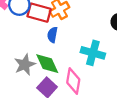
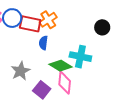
green diamond: (47, 64) -> (61, 66), moved, turned -30

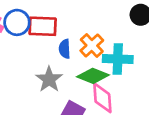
orange cross: (48, 20) -> (92, 46), moved
gray star: (21, 71) -> (49, 79), moved

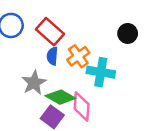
red rectangle: (43, 26) -> (50, 32), moved, turned 32
green diamond: (93, 76) -> (60, 97), moved

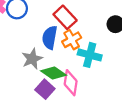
red rectangle: (50, 32) -> (65, 17), moved
blue semicircle: (52, 56) -> (50, 38), size x1.5

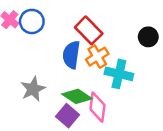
gray star: (32, 59) -> (33, 89), moved

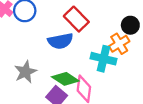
blue semicircle: (71, 55) -> (60, 41), turned -110
orange cross: (97, 57) -> (119, 44), moved

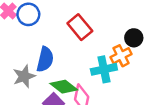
blue semicircle: (60, 41) -> (45, 59), moved, turned -70
cyan cross: (104, 59) -> (104, 69), turned -30

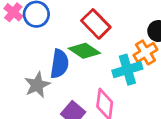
green diamond: (64, 87) -> (84, 51), moved

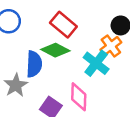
cyan cross: (127, 70) -> (96, 63), turned -30

